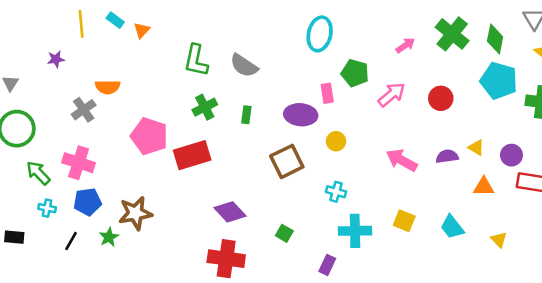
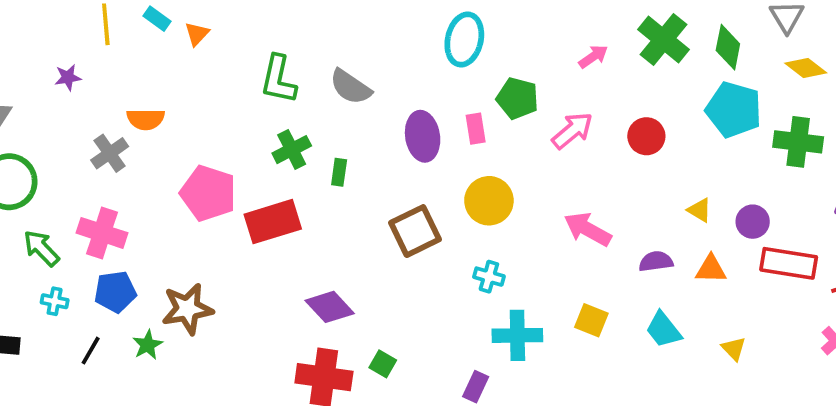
green rectangle: (246, 115) -> (339, 172), moved
purple ellipse: (301, 115) -> (423, 136), moved, turned 76
yellow circle: (336, 141) -> (489, 201), size x1.6
purple semicircle: (447, 156) -> (656, 261), moved
green square: (284, 233) -> (383, 364), moved

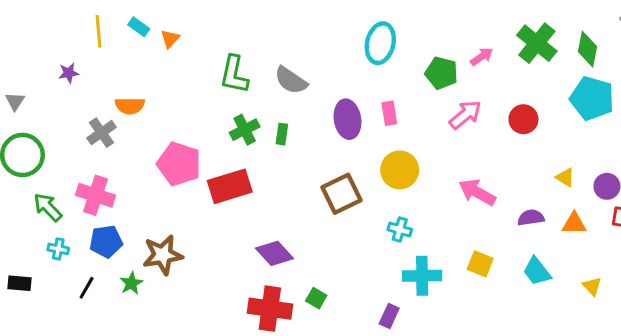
green pentagon: (517, 98) -> (441, 73), moved
green rectangle: (339, 172) -> (282, 134), moved

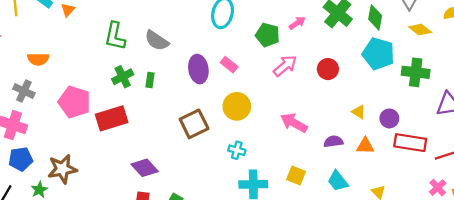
pink rectangle: (389, 113) -> (229, 65), turned -42
gray cross: (101, 133) -> (24, 91), moved, turned -30

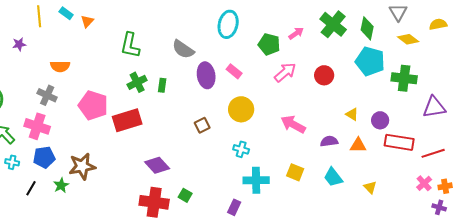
gray semicircle: (157, 41) -> (183, 49), moved
brown square: (194, 124) -> (202, 125), size x0.6

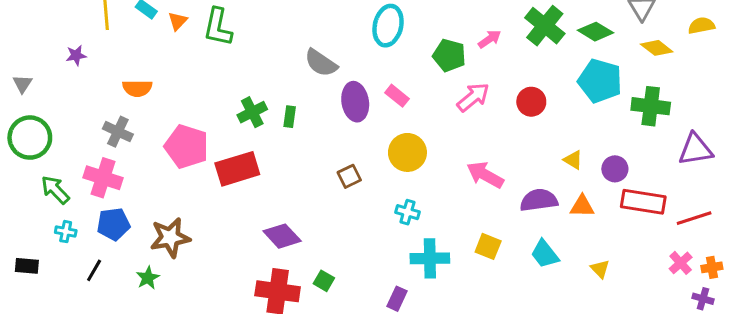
green diamond: (367, 28) -> (596, 32), turned -70
green L-shape: (130, 45) -> (218, 27), moved
purple semicircle: (329, 141) -> (539, 200), size x1.4
green star: (61, 185) -> (148, 278), moved

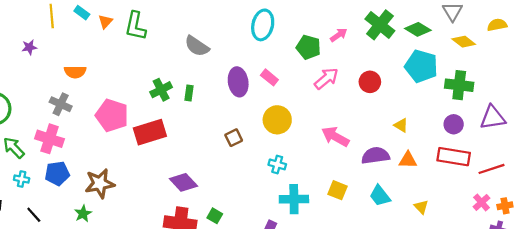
gray semicircle: (321, 63) -> (197, 46), moved
purple circle: (615, 169) -> (454, 124), moved
black line: (94, 270) -> (34, 215), moved, turned -72

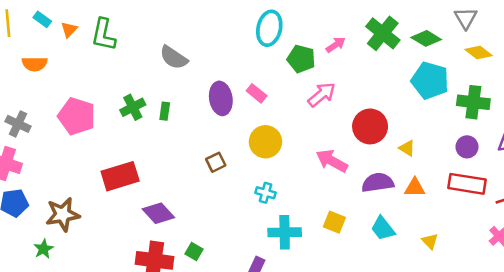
cyan ellipse: (263, 25) -> (269, 28), moved
orange semicircle: (75, 72) -> (35, 64), moved
red circle: (370, 82) -> (370, 126), moved, size x1.4
pink pentagon: (112, 115) -> (77, 116), moved
red rectangle: (150, 132) -> (120, 176), moved

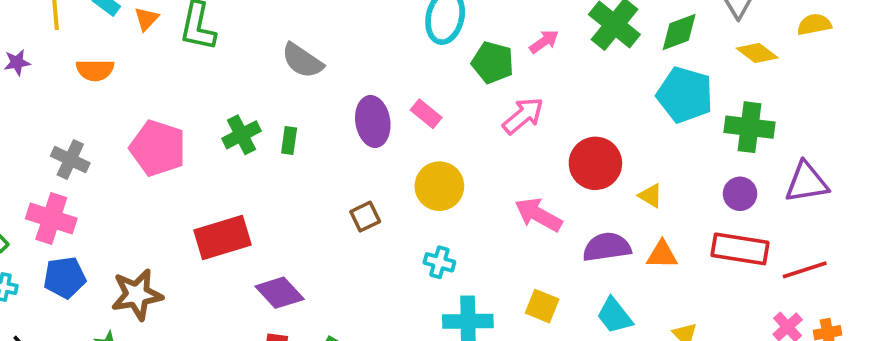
green diamond: (426, 38) -> (679, 32), turned -52

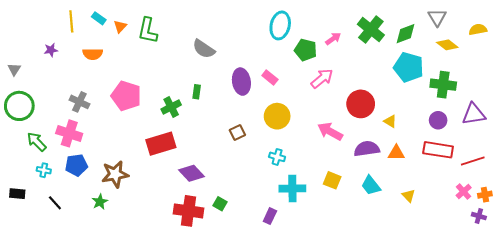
green cross: (242, 135) -> (171, 107), moved

